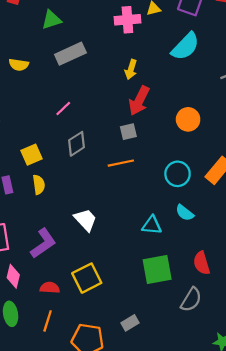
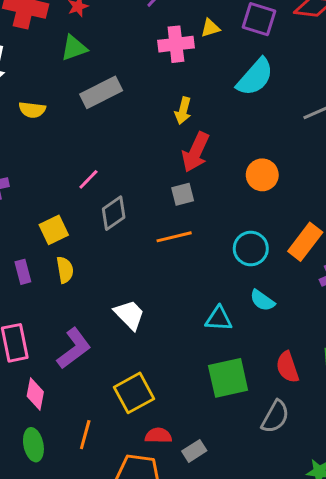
pink line: (63, 109) -> (88, 179), moved
red semicircle: (50, 288) -> (158, 436), moved
orange line: (48, 321) -> (85, 435), moved

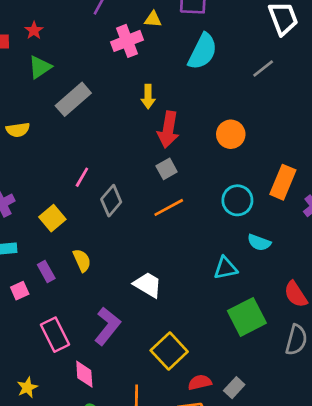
yellow triangle: (210, 28) -> (153, 19), turned 36
yellow square: (54, 230) -> (52, 218), moved

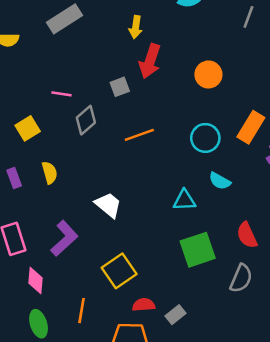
gray line: (263, 69) -> (248, 17), turned -40
gray square: (167, 169) -> (120, 87), moved
pink line: (82, 177) -> (61, 94), turned 60

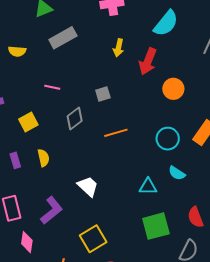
red arrow: (150, 61) -> (148, 61), moved
pink line: (61, 94) -> (52, 87), moved

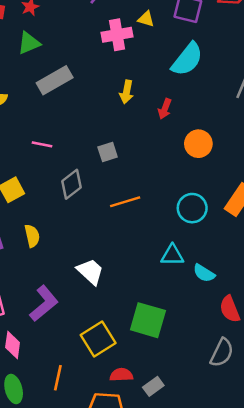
red arrow: (148, 61) -> (165, 109), size x0.6
cyan semicircle: (177, 173) -> (204, 273), moved
cyan triangle: (148, 187) -> (172, 255), moved
green square: (156, 226) -> (148, 320), moved, turned 32

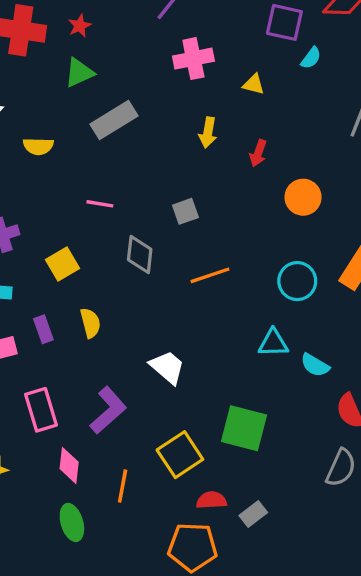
yellow triangle: (146, 19) -> (254, 84), moved
cyan semicircle: (187, 59) -> (311, 58), moved, size x0.5
gray diamond: (71, 184) -> (140, 255), turned -44
orange line: (58, 378) -> (123, 486), moved

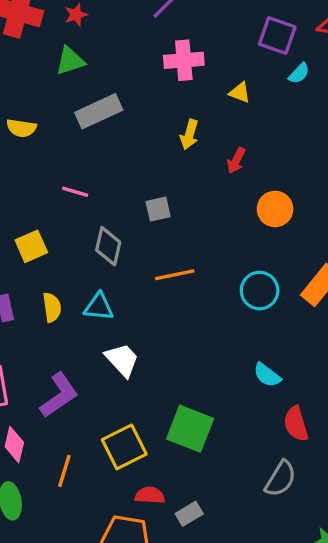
cyan triangle: (273, 343) -> (99, 307), moved

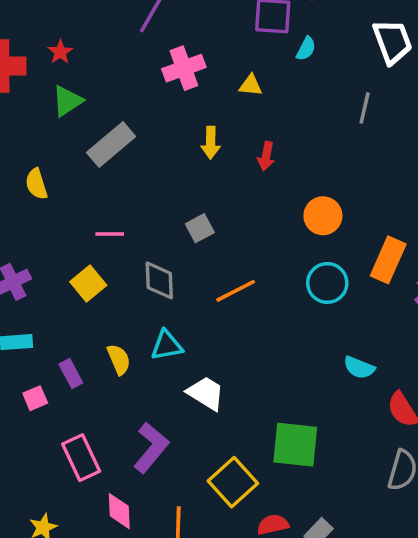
yellow semicircle: (21, 128) -> (36, 184), turned 80
orange circle: (275, 209) -> (323, 216), moved
yellow square: (31, 246) -> (88, 284), moved

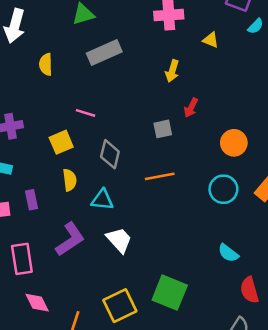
red arrow: (266, 156) -> (191, 108), moved
gray square: (200, 228) -> (163, 129), moved
yellow semicircle: (119, 359) -> (70, 180), moved
purple L-shape: (151, 448) -> (70, 239), moved
pink diamond: (119, 511) -> (37, 303), turned -40

